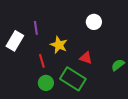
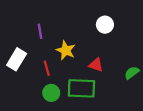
white rectangle: (15, 41) -> (17, 59), moved
green rectangle: (73, 79) -> (81, 88), turned -30

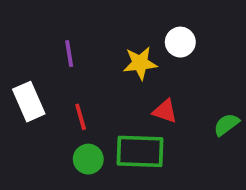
yellow star: (66, 50) -> (140, 63), moved, turned -30
white rectangle: (17, 59) -> (29, 102), turned -55

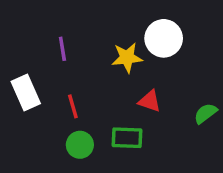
white circle: (180, 42) -> (164, 38), size x1.4
green rectangle: (140, 151) -> (127, 138), size x0.7

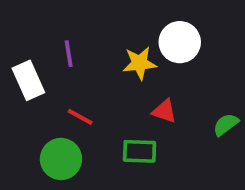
white rectangle: (26, 92) -> (28, 80), moved
red line: (73, 106) -> (80, 117), turned -45
green circle: (80, 145) -> (61, 159), moved, size x1.4

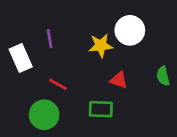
green semicircle: (226, 125) -> (163, 76), moved, turned -66

